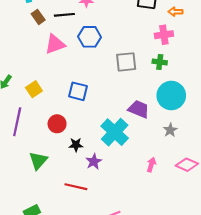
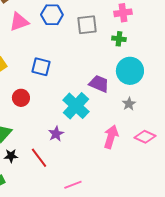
gray square: (126, 62) -> (87, 25), moved
black star: (76, 145) -> (11, 156), moved
pink arrow: (151, 165) -> (111, 137), size x1.6
red line: (76, 187) -> (39, 158), turned 40

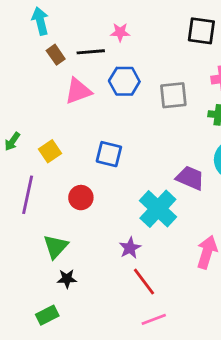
red line: (39, 158) -> (144, 282), moved

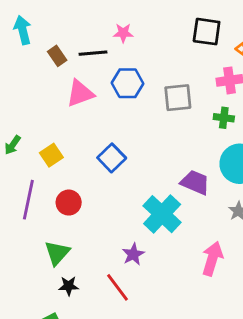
cyan arrow: (40, 21) -> (23, 30), moved
blue square: (109, 154) -> (112, 158), turned 32
red circle: (81, 198) -> (69, 203), moved
red line: (144, 282) -> (117, 287), moved

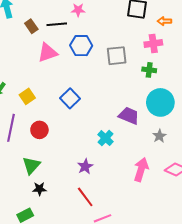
cyan cross: (162, 214) -> (106, 138), size x0.6
red line: (117, 287) -> (85, 197), moved

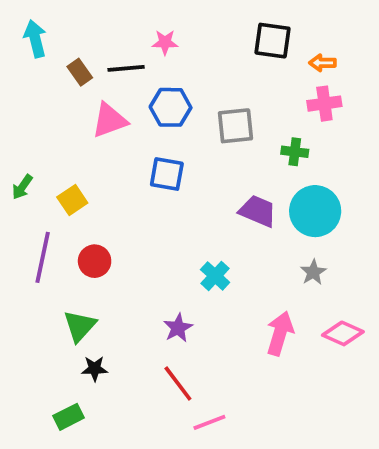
pink cross: (153, 44) -> (324, 104), moved
blue square: (70, 98) -> (167, 174), moved, turned -36
purple trapezoid: (129, 116) -> (258, 211), moved

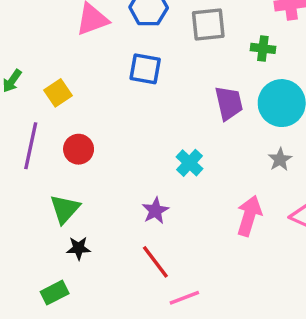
purple trapezoid: (258, 211) -> (229, 103), turned 54

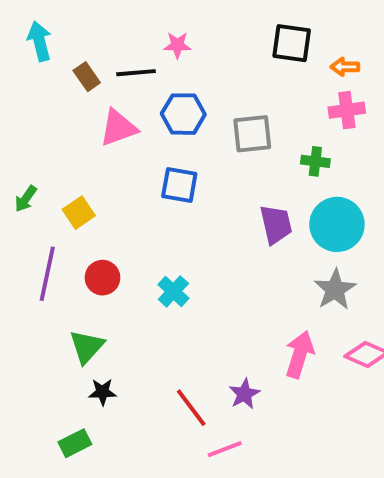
gray star: (280, 159) -> (335, 289), size x1.5
cyan cross: (189, 163) -> (173, 291), moved
purple star: (155, 211) -> (244, 394), moved

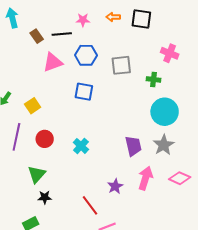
orange arrow: (345, 67) -> (113, 17), moved
pink cross: (347, 110) -> (170, 53), turned 30
purple trapezoid: (276, 224) -> (133, 146), moved
purple star: (244, 394) -> (115, 186), moved

